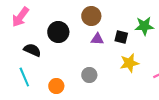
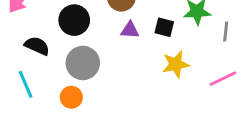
gray circle: (89, 75) -> (83, 63), moved, size x1.5

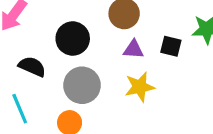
yellow star: (176, 64) -> (140, 87), moved

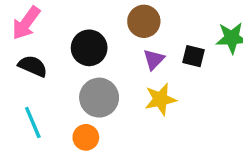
purple triangle: (133, 49) -> (154, 59), turned -50
black semicircle: (32, 67) -> (33, 66), moved

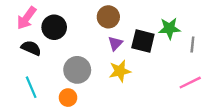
black circle: (89, 48) -> (54, 27), moved
black square: (194, 56) -> (143, 41), size x1.5

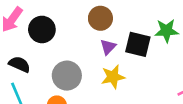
black semicircle: (31, 48) -> (19, 64), moved

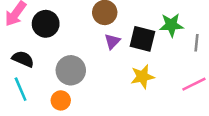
yellow star: (113, 77) -> (142, 77), moved

